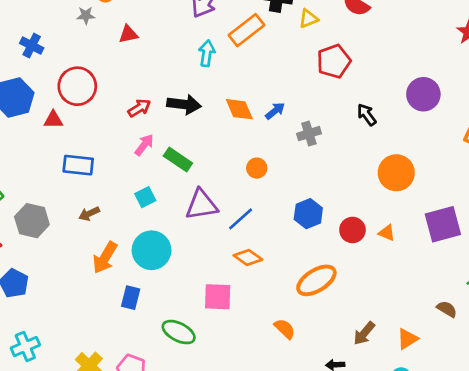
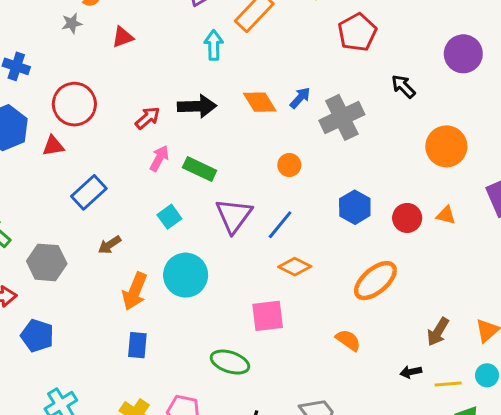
gray cross: (309, 134) -> (342, 117), size x1.6
blue rectangle: (78, 165) -> (89, 192), turned -40
purple triangle: (201, 205) -> (234, 216), turned -36
blue rectangle: (131, 298) -> (137, 345), moved

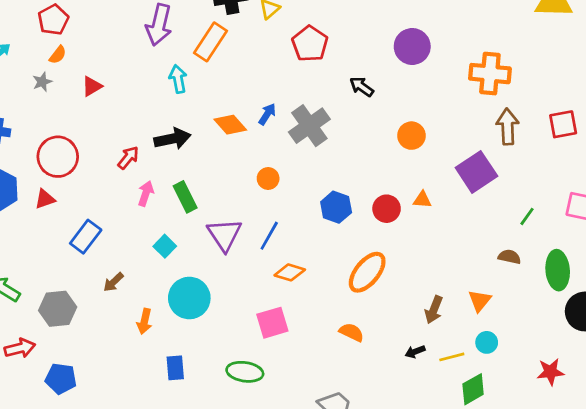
orange circle: (446, 146) -> (411, 136), size x0.7
green rectangle: (200, 169) -> (185, 197), turned 48
orange arrow: (135, 291) -> (144, 321), size x0.7
blue rectangle: (137, 345) -> (175, 368), moved

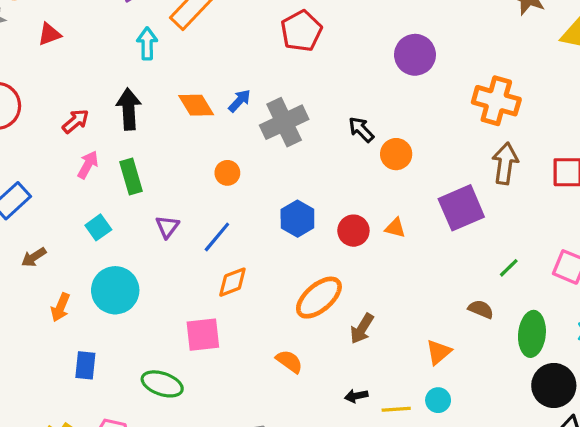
black arrow: (362, 87) -> (361, 130), moved
black arrow: (172, 139) -> (129, 109), turned -92
purple triangle: (224, 235) -> (167, 227), size x0.6
orange diamond: (290, 272) -> (232, 282), turned -48
brown arrow: (434, 310) -> (362, 329), moved

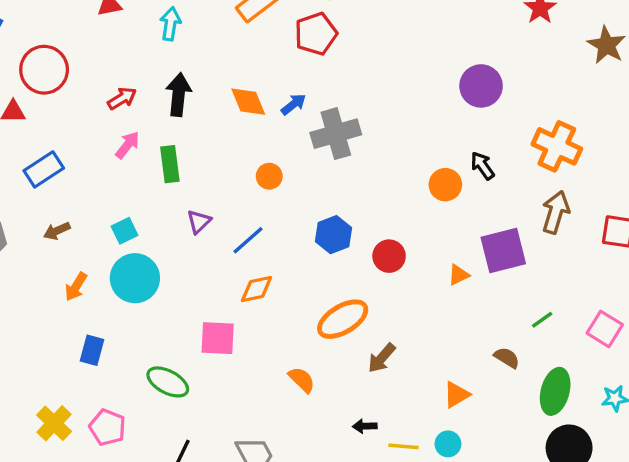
red pentagon: (301, 31) -> (316, 34), moved
cyan arrow: (147, 43) -> (170, 24), moved
black arrow: (361, 130) -> (482, 166), moved
cyan square: (98, 227) -> (125, 231), moved
orange triangle: (395, 228) -> (459, 275), moved, turned -50

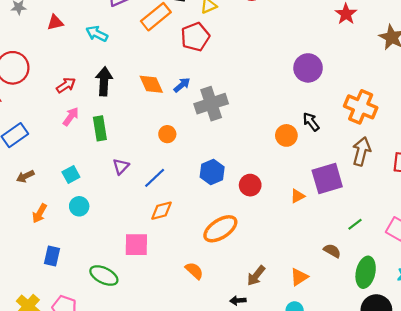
cyan arrow: (170, 24) -> (97, 34), turned -70
cyan circle: (135, 278) -> (79, 206), size x0.6
brown arrow: (382, 358) -> (256, 276), moved

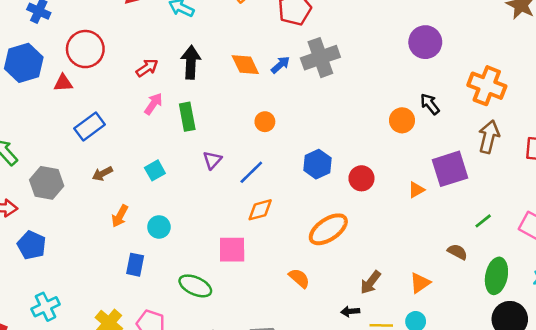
gray cross: (211, 104) -> (320, 58), moved
cyan circle: (79, 206) -> (159, 227), moved

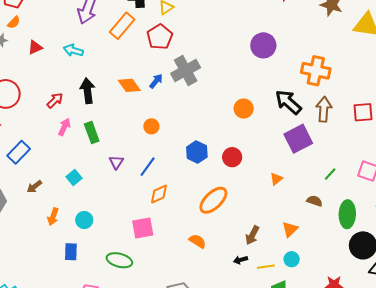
black arrow: (430, 104) -> (288, 102), moved, size x1.6
orange circle: (402, 120) -> (244, 109), moved
orange triangle: (416, 190) -> (276, 179), moved

